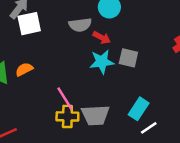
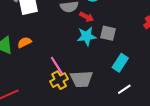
cyan rectangle: (139, 109) -> (120, 63), moved
yellow cross: (67, 116) -> (59, 80), turned -30

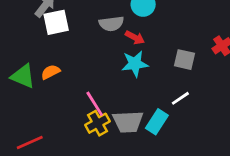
gray square: (108, 33) -> (185, 60), moved
cyan rectangle: (120, 63) -> (157, 122), moved
white line: (124, 89) -> (180, 98), moved

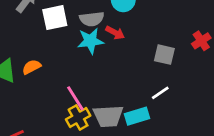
white square: (56, 22) -> (55, 18), moved
cyan star: (135, 64) -> (90, 41), moved
cyan rectangle: (157, 122) -> (137, 116), turned 40

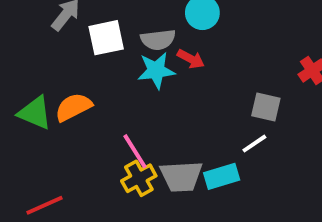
gray square: (164, 55) -> (266, 107), moved
orange semicircle: (32, 67) -> (73, 107), size x1.4

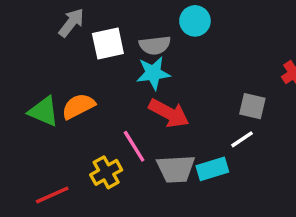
red arrow: (191, 59) -> (169, 113), moved, size x1.6
yellow cross: (139, 178) -> (106, 172), moved

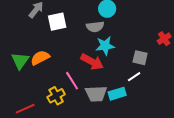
gray semicircle: (155, 45) -> (95, 27), moved
cyan star: (153, 73) -> (105, 46), moved
green triangle: (44, 111) -> (20, 61), turned 42

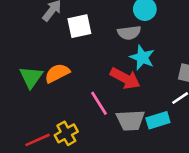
cyan star: (105, 46) -> (142, 57), turned 30
yellow cross: (56, 96) -> (66, 133), moved

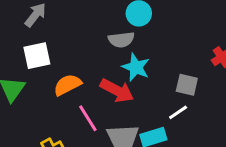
white square: (79, 26) -> (37, 56), moved
orange semicircle: (57, 73) -> (67, 85), moved

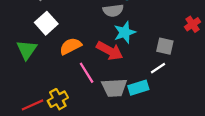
white square: (37, 56) -> (46, 23), turned -30
cyan star: (136, 67) -> (125, 32), turned 30

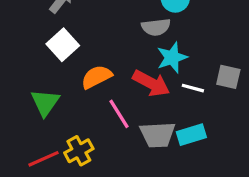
green triangle: (27, 50) -> (45, 103), moved
white line: (158, 68) -> (193, 88), moved, turned 49

